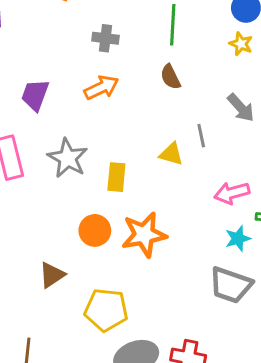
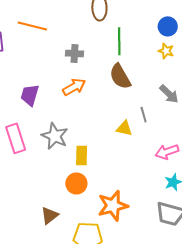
brown semicircle: (170, 77) -> (120, 76), size x1.5
yellow rectangle: (116, 177) -> (82, 156), moved
orange star: (144, 235) -> (113, 206), moved

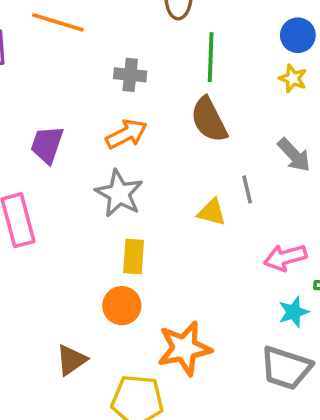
gray star: (55, 136) -> (119, 194), moved

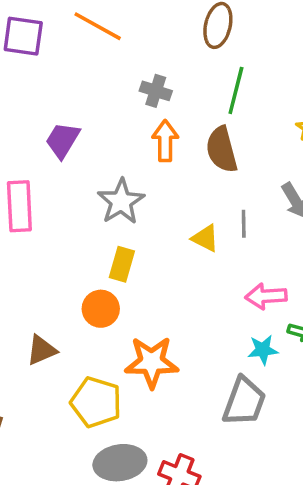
orange arrow: (126, 134) -> (165, 141), moved, turned -75
gray trapezoid: (286, 368) -> (244, 402), turned -100

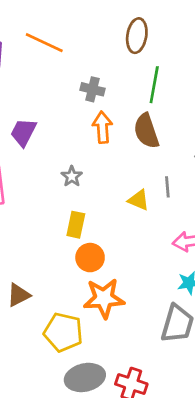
gray star: (121, 202) -> (72, 176), size x0.6
orange circle: (101, 309) -> (90, 258), moved

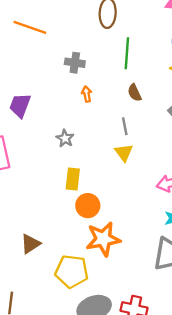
orange arrow: (102, 127) -> (87, 94), size x0.6
brown semicircle: (146, 131) -> (134, 93), moved, size x0.6
gray line: (167, 187) -> (125, 126), moved
yellow triangle: (139, 200) -> (124, 152), turned 36

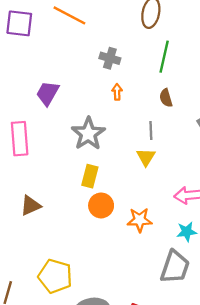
gray star: (65, 138) -> (88, 134), size x1.8
orange star: (103, 239) -> (140, 220), moved, size x0.7
brown triangle: (30, 244) -> (31, 205), moved
yellow pentagon: (72, 271) -> (55, 276), moved

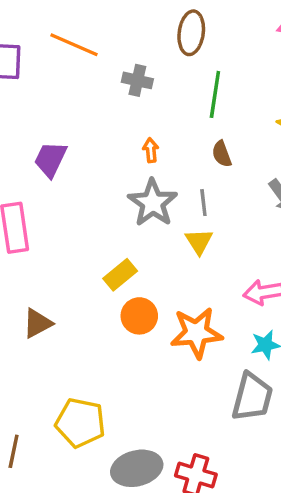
gray cross: (110, 58) -> (137, 80), moved
gray star: (88, 134) -> (153, 203), moved
yellow rectangle: (90, 176) -> (120, 275), turned 40
orange star: (140, 220) -> (196, 333), size x1.4

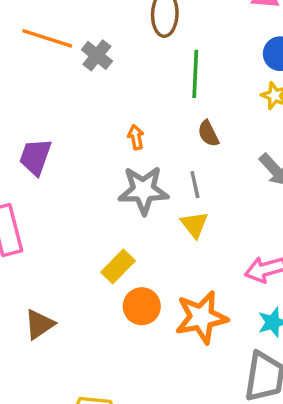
gray cross: (137, 80) -> (97, 55), moved, turned 32
gray star: (153, 203) -> (143, 190), turned -30

